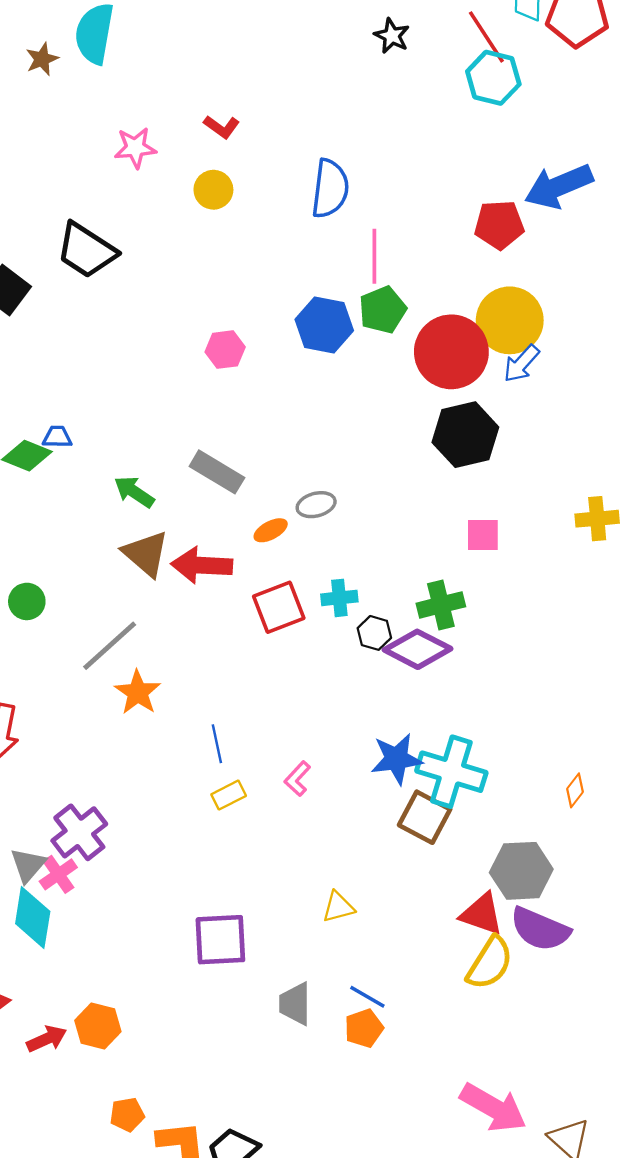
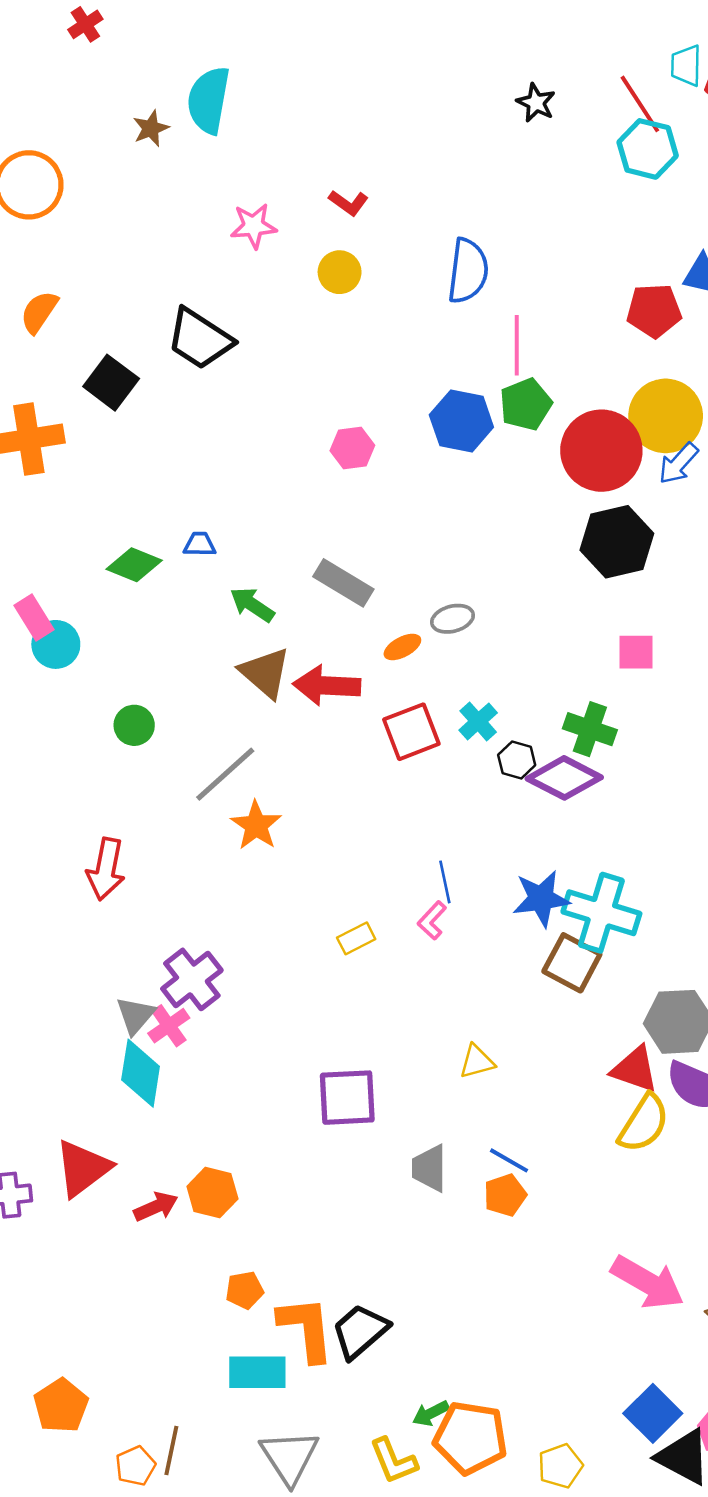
blue trapezoid: (57, 437) -> (200, 544), moved
cyan cross: (339, 598) -> (478, 721), turned -36
green cross: (441, 605) -> (590, 729), turned 33
blue line: (217, 744) -> (445, 882), moved

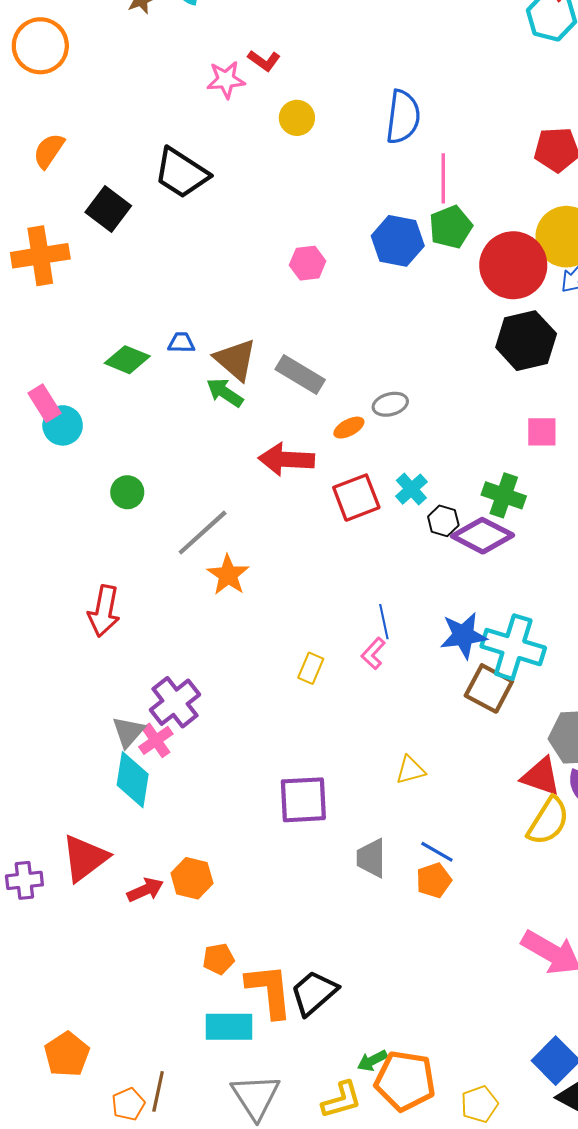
red L-shape: (349, 203) -> (264, 61), moved
brown triangle: (265, 673) -> (235, 360), moved
yellow rectangle: (356, 938) -> (311, 668), turned -40
yellow L-shape: (393, 1461) -> (341, 1100), turned -84

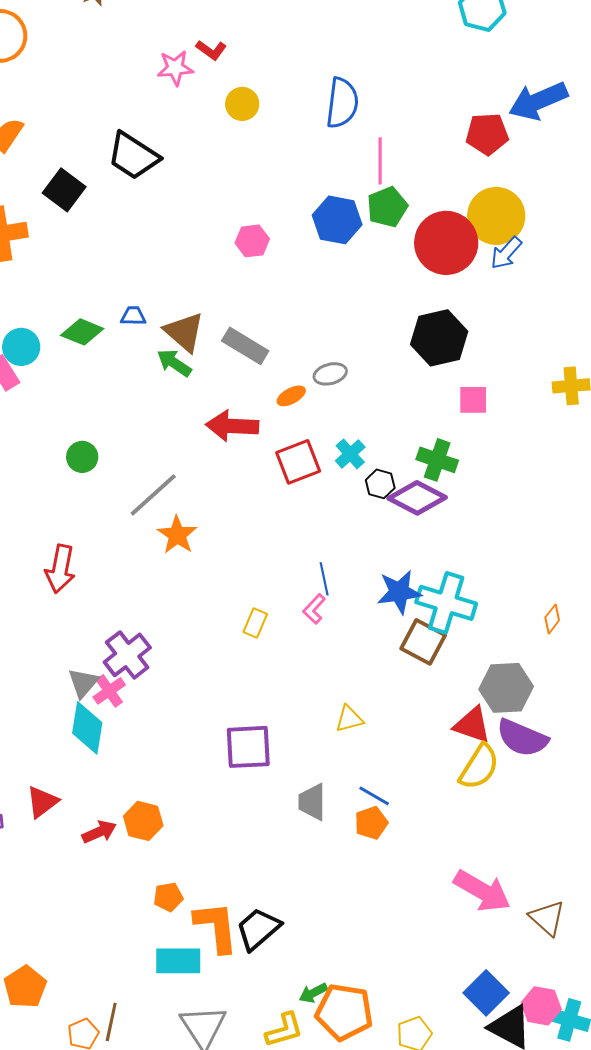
black hexagon: (526, 341) -> (439, 338), moved
cyan circle: (63, 425) -> (21, 347), moved
red triangle: (85, 858) -> (42, 802), size x0.7

